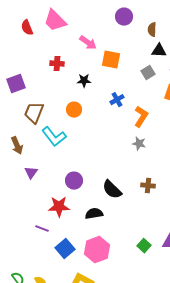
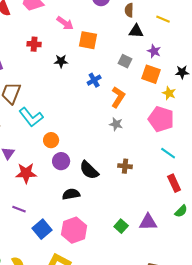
gray square: (148, 73) -> (125, 61), moved, turned -32
orange circle: (74, 110) -> (51, 140), moved
purple circle: (74, 181) -> (61, 161), moved
red star: (59, 207) -> (26, 173), moved

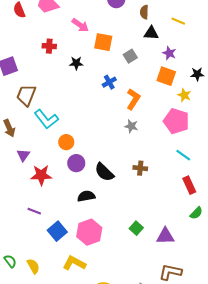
gray square: (125, 61) -> (130, 56), moved, turned 32
purple triangle: (148, 222) -> (165, 236), moved

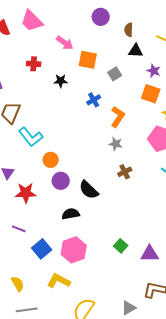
brown cross: (140, 168) -> (125, 172), moved, turned -32

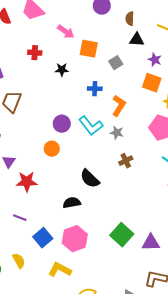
blue cross: (94, 100) -> (95, 89), turned 32
cyan L-shape: (31, 137) -> (91, 126), moved
purple circle: (61, 181) -> (62, 124), moved
green square: (121, 246) -> (122, 235), size x1.6
yellow semicircle: (18, 284) -> (19, 261), moved

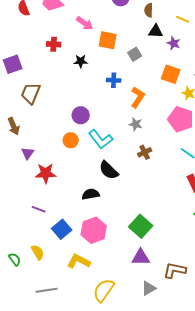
purple star: (155, 60) -> (174, 43), moved
cyan L-shape: (91, 126) -> (101, 139), moved
purple triangle: (151, 243) -> (141, 257), moved

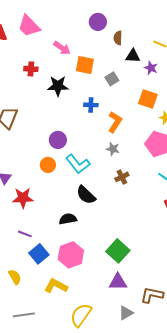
brown semicircle: (149, 10) -> (118, 38), moved
black star: (81, 61) -> (58, 86), size x1.5
purple line: (39, 209) -> (25, 234), moved

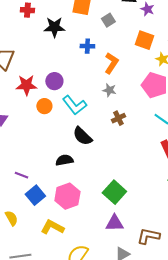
red star: (23, 198) -> (26, 85), moved

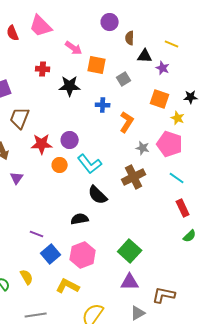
gray star: (109, 90) -> (143, 148), moved
brown cross: (118, 118) -> (134, 177), size x1.6

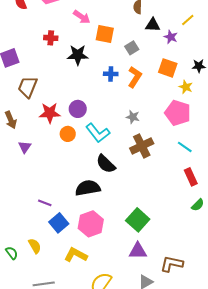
yellow line: (172, 44) -> (188, 20), moved, turned -64
orange L-shape: (127, 122) -> (135, 77), moved
gray star: (143, 148) -> (133, 117), moved
black semicircle: (80, 219) -> (88, 188), size x1.4

